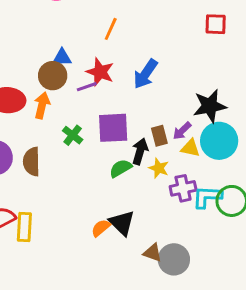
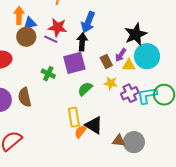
purple line: (87, 87) -> (51, 39), turned 56
orange arrow: (42, 105) -> (19, 15), moved
black arrow: (140, 151) -> (82, 42), moved
yellow rectangle: (24, 227) -> (74, 117), moved

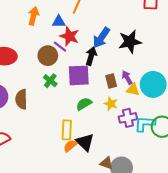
blue triangle: (30, 23) -> (59, 22), moved
black star: (136, 34) -> (130, 42), moved
brown circle: (26, 37) -> (48, 56), moved
purple arrow: (121, 55) -> (127, 78), turned 104

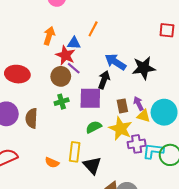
red star: (69, 36) -> (65, 55), moved
blue arrow: (101, 38) -> (115, 62), turned 85
green cross: (50, 81) -> (62, 102), turned 32
yellow star: (111, 104) -> (121, 129), size x1.6
orange semicircle: (70, 146) -> (52, 163), moved, turned -120

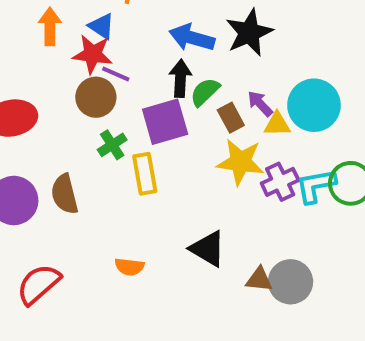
blue triangle: (74, 43) -> (102, 26), turned 48
green semicircle: (94, 127) -> (205, 92), moved
yellow rectangle: (75, 152) -> (145, 174), moved

